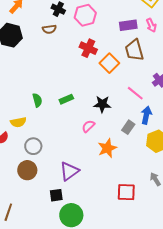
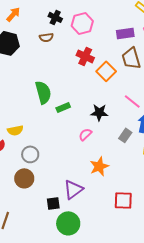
green semicircle: (37, 100) -> (43, 92), moved, size x1.6
orange star: (107, 148) -> (99, 166), moved
purple triangle: (69, 171) -> (73, 189), moved

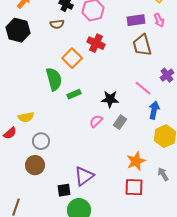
orange square: (106, 71) -> (72, 58), moved
gray rectangle: (125, 135) -> (120, 122), moved
orange star: (99, 166) -> (136, 161), moved

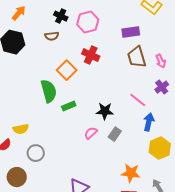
pink arrow: (159, 20) -> (161, 61), moved
orange star: (136, 161) -> (131, 173), turned 30
brown circle: (35, 165) -> (17, 177), moved

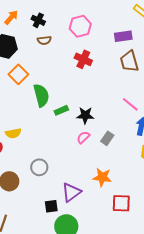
black cross: (61, 16) -> (38, 20), moved
orange square: (67, 70) -> (18, 74), moved
black star: (105, 111) -> (85, 115), moved
gray circle: (36, 153) -> (39, 167), moved
orange star: (131, 173) -> (102, 177), moved

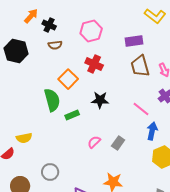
orange arrow: (11, 17) -> (31, 16), moved
orange square: (18, 74) -> (68, 79), moved
black star: (85, 115) -> (100, 100), moved

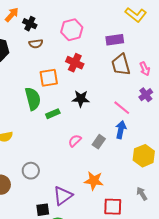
orange square: (68, 79) -> (49, 78), turned 36
blue arrow: (152, 131) -> (121, 130), moved

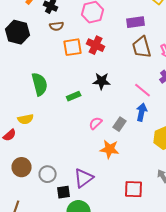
orange square: (49, 78) -> (73, 47), moved
green semicircle: (33, 99) -> (40, 84), moved
gray circle: (31, 171) -> (48, 174), moved
orange star: (94, 181) -> (110, 149), moved

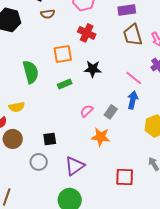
orange square: (73, 47) -> (63, 54), moved
brown circle: (22, 167) -> (13, 139), moved
black square: (64, 192) -> (50, 139), moved

